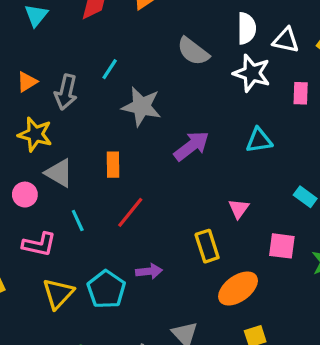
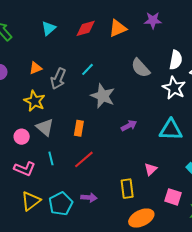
cyan triangle: (259, 140) -> (171, 130), size x1.4
purple arrow: (192, 146) -> (129, 126), size x0.7

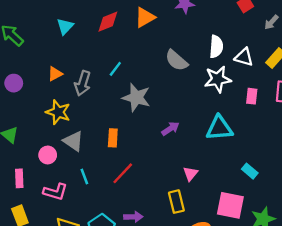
white star: (174, 88) -> (218, 79), turned -30
pink triangle: (151, 169) -> (190, 174), moved
pink square: (173, 197) -> (230, 205), size x1.4

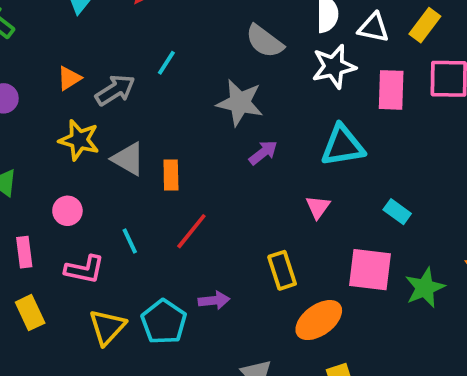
gray arrow: (83, 83) -> (115, 90), turned -135
pink rectangle: (252, 96) -> (391, 90), size x1.5
gray star: (136, 98) -> (240, 103), moved
gray triangle: (73, 141) -> (128, 159), moved
pink triangle: (190, 174) -> (318, 207), moved

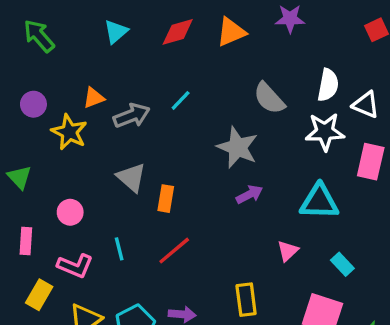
yellow star: (79, 140) -> (69, 132), moved
cyan rectangle: (397, 212) -> (342, 264), moved
yellow rectangle: (30, 313) -> (39, 295), moved, turned 44

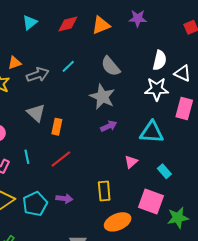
gray semicircle: (269, 98) -> (111, 66), moved

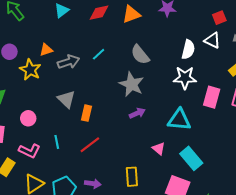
white triangle: (183, 73) -> (212, 40), moved
pink triangle: (131, 162) -> (159, 149), turned -40
cyan rectangle: (164, 171) -> (191, 158), size x1.6

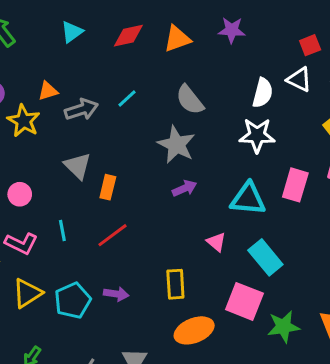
pink rectangle: (212, 97) -> (295, 185), moved

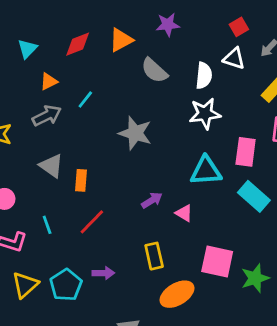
orange triangle: (48, 91) -> (49, 81), moved
gray semicircle: (190, 100) -> (154, 71), moved
purple arrow: (185, 188) -> (152, 200), moved
cyan rectangle: (265, 257) -> (254, 196), moved

